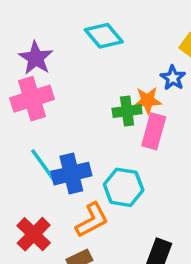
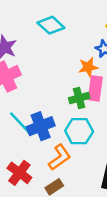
green cross: (127, 111) -> (79, 98), moved

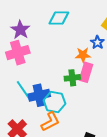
cyan diamond: (51, 25) -> (59, 18), turned -50
cyan hexagon: (79, 131) -> (55, 102), moved

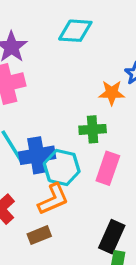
pink rectangle: (86, 72) -> (108, 168), moved

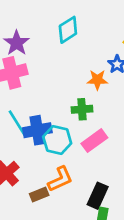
cyan diamond: (75, 31) -> (68, 30), turned -36
pink rectangle: (108, 168) -> (94, 141), turned 35
orange L-shape: (53, 199) -> (60, 179), moved

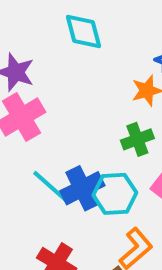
cyan diamond: (68, 30) -> (84, 32), turned -56

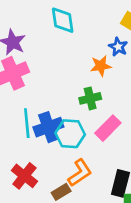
cyan line: (50, 187) -> (27, 123), turned 36

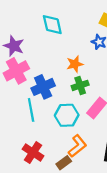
orange star: (101, 66) -> (75, 64), moved
blue cross: (48, 127) -> (43, 87), moved

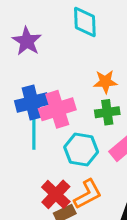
pink cross: (16, 71) -> (57, 109), moved
blue cross: (43, 87) -> (32, 102), moved
red cross: (33, 153) -> (56, 194), moved

